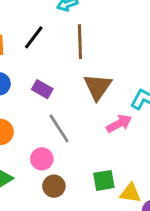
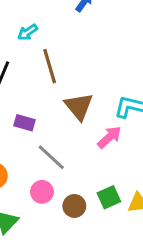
brown circle: (54, 186) -> (74, 206), moved

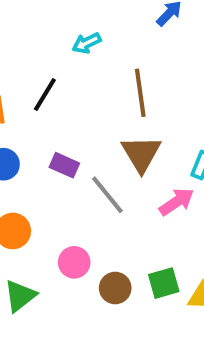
brown line: (50, 66) -> (140, 93), moved
gray line: (51, 157) -> (107, 195), moved

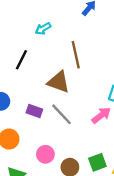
brown triangle: (141, 154) -> (59, 82), moved, turned -35
purple rectangle: (64, 165) -> (34, 111), moved

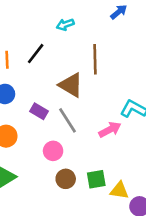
pink circle: (45, 154) -> (53, 151), moved

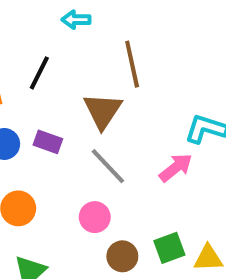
cyan arrow: (65, 25) -> (76, 20), turned 30
brown triangle: (71, 85) -> (103, 111), turned 44
purple rectangle: (39, 111) -> (48, 142), moved

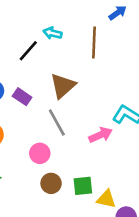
cyan arrow: (76, 20) -> (53, 33), moved
brown line: (132, 64) -> (94, 43), moved

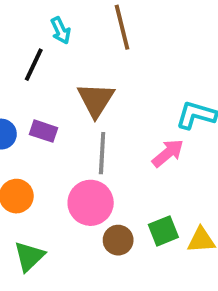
cyan arrow: (53, 33) -> (61, 31), turned -114
gray line: (57, 122) -> (102, 153), turned 48
pink circle: (40, 153) -> (91, 203), size x1.5

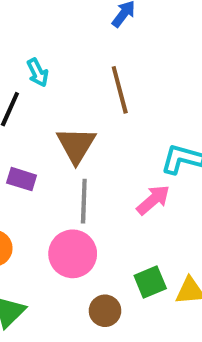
brown line: (122, 27) -> (120, 90), moved
brown circle: (118, 240) -> (105, 311), moved

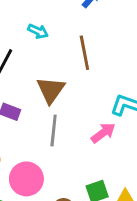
cyan arrow: (38, 73) -> (38, 31), moved, turned -42
pink circle: (73, 254) -> (26, 179), moved

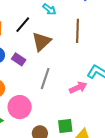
brown triangle: (51, 90) -> (41, 42), moved

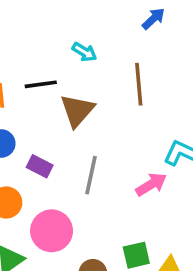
black line: (23, 25) -> (41, 84), turned 48
purple rectangle: (19, 59) -> (40, 166), moved

